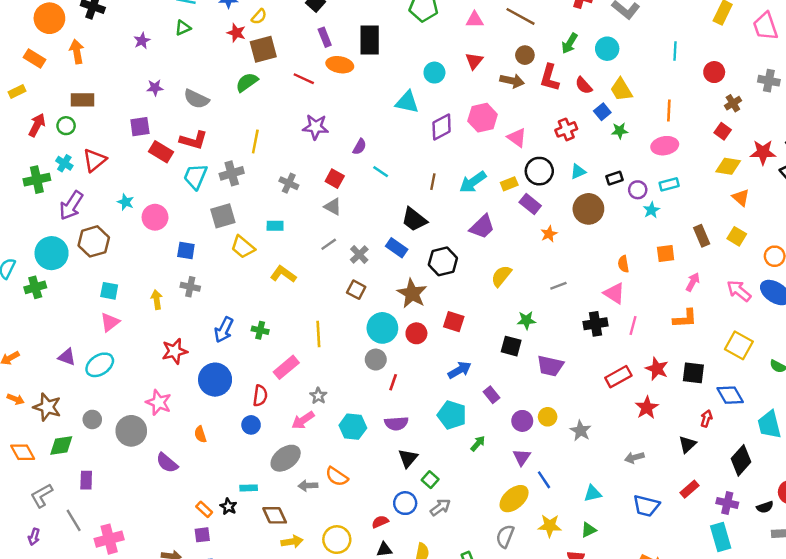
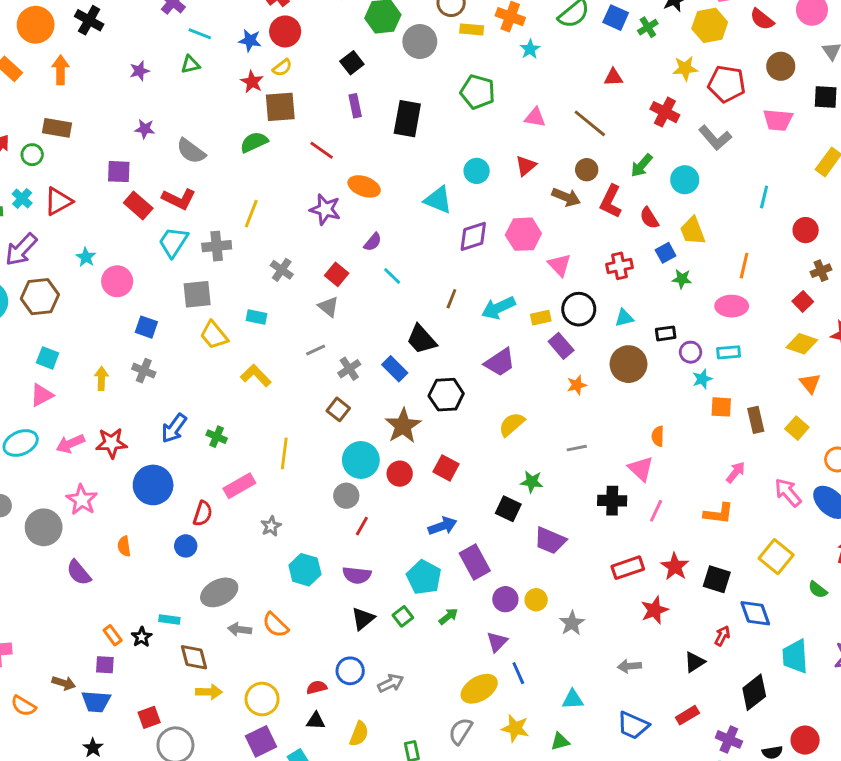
orange ellipse: (340, 65) -> (364, 186), moved
orange square: (666, 253) -> (721, 407), moved
purple rectangle: (491, 395) -> (475, 562), size x1.6
pink arrow: (303, 420) -> (70, 444), moved
green square: (430, 480) -> (403, 616), moved

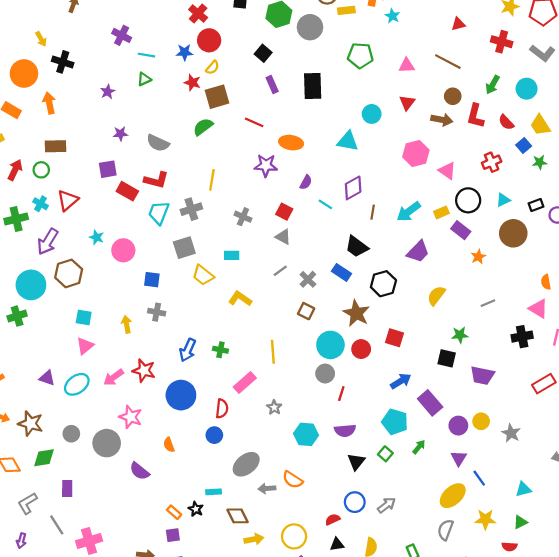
purple diamond: (473, 236) -> (353, 188), moved
red star: (111, 443) -> (144, 371), turned 30

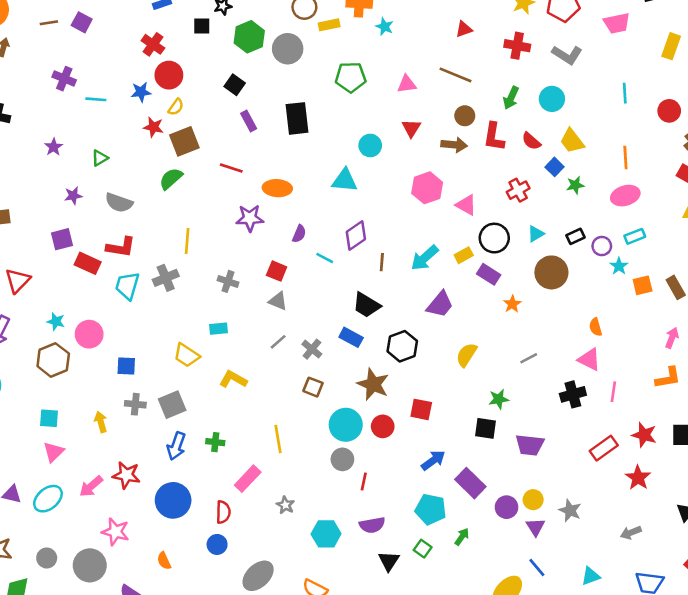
green triangle: (144, 79) -> (100, 158), moved
gray square: (184, 248) -> (172, 405), moved
brown hexagon: (69, 273) -> (53, 360), moved
purple triangle: (459, 458) -> (535, 527), moved

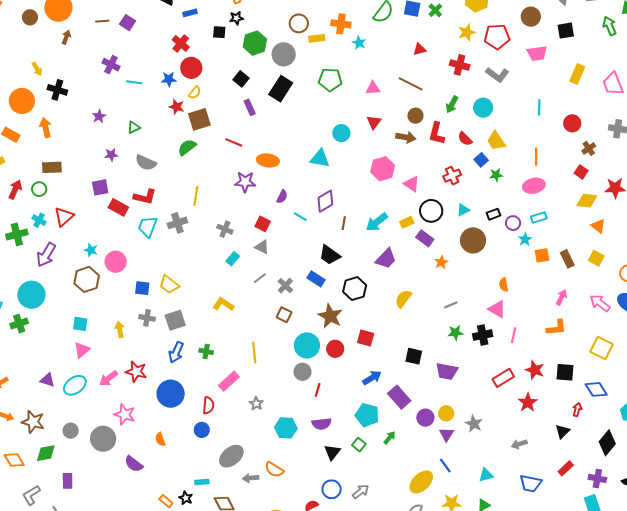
black rectangle: (297, 118) -> (281, 89), moved, turned 35
cyan rectangle: (219, 329) -> (233, 259), moved, turned -48
yellow trapezoid: (187, 355) -> (169, 285), moved
green star: (499, 399) -> (455, 333), moved

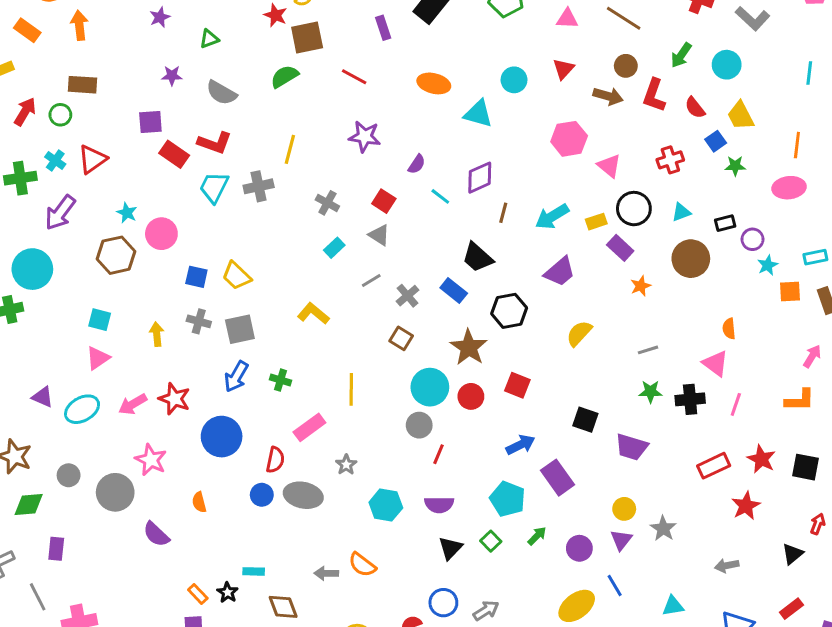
orange ellipse: (268, 160) -> (434, 83), moved
cyan rectangle: (539, 218) -> (815, 257), moved
purple circle: (425, 418) -> (579, 548), moved
gray ellipse: (231, 456) -> (303, 495), moved, turned 45

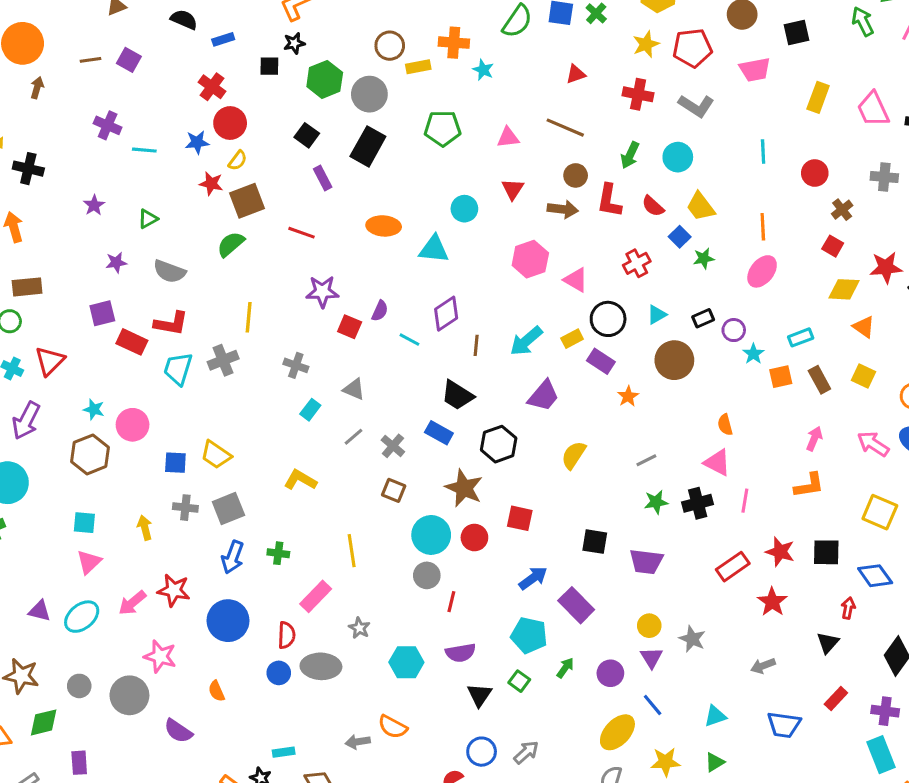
pink ellipse: (789, 188) -> (762, 271), turned -36
red square: (384, 201) -> (350, 327), moved

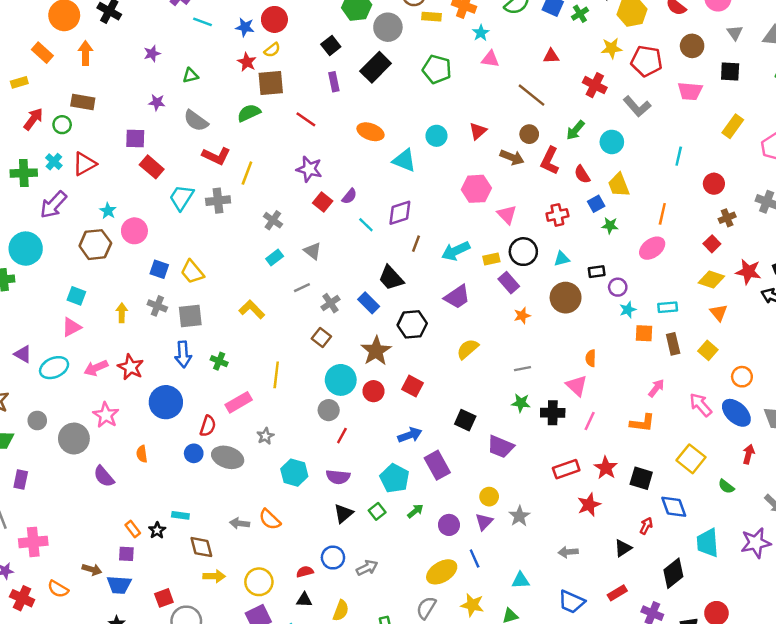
pink triangle: (508, 137) -> (490, 59), moved
red L-shape: (171, 323) -> (216, 156), moved
blue arrow: (233, 557) -> (183, 354), turned -40

